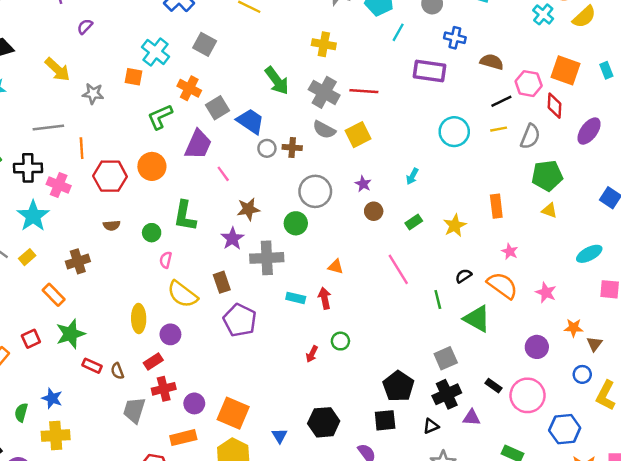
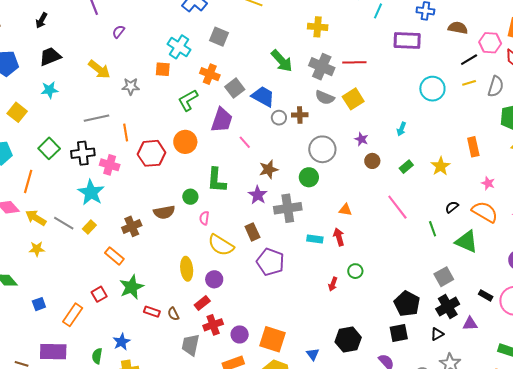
brown semicircle: (112, 225) -> (164, 212), moved, size x1.5
blue star: (52, 398) -> (121, 342), turned 30

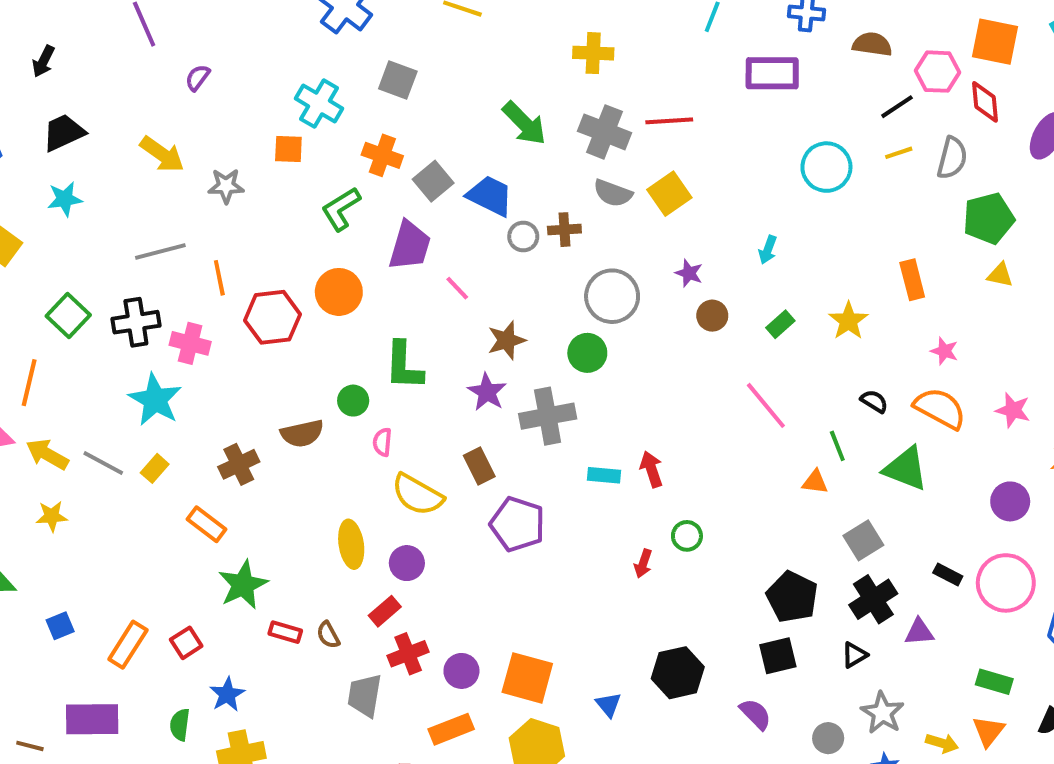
black semicircle: (452, 207) -> (874, 401), turned 72
orange triangle: (345, 210) -> (815, 482), moved
red square: (99, 294) -> (186, 643), moved

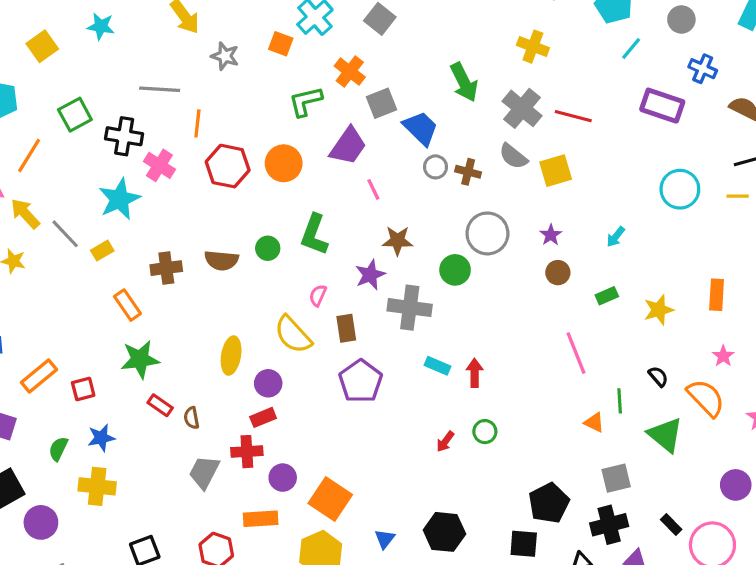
pink semicircle: (382, 442) -> (318, 295), moved
red rectangle: (385, 611) -> (263, 417), moved

